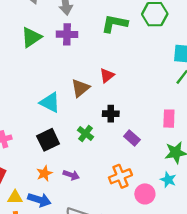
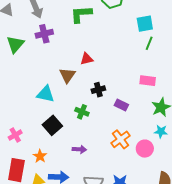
red triangle: (107, 75) -> (87, 59), turned 40
pink rectangle: (169, 119) -> (148, 81), turned -70
orange star: (44, 173) -> (40, 156), moved

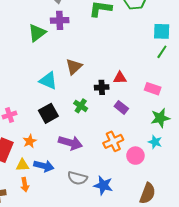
green triangle: (15, 44) -> (37, 33), moved
red triangle: (87, 59) -> (120, 78), moved
purple arrow: (79, 149) -> (70, 143), size x1.6

